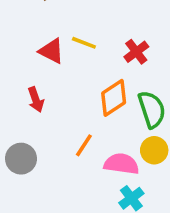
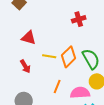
yellow line: (84, 43) -> (49, 56), moved
red cross: (136, 52) -> (79, 19), moved, turned 32

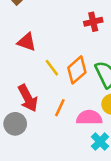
yellow line: (49, 56) -> (52, 68), turned 40
red arrow: (25, 66) -> (28, 98), moved, size x1.5

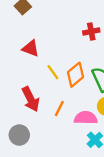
gray circle: (15, 124) -> (19, 135), moved

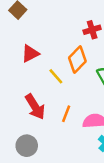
red triangle: (31, 48) -> (30, 54), turned -42
orange diamond: (75, 75) -> (77, 59), moved

